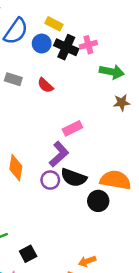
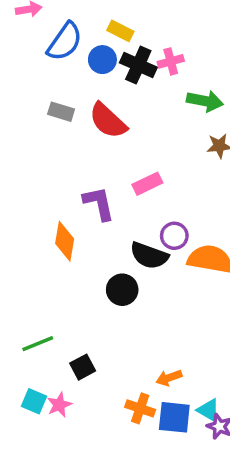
red semicircle: (45, 85) -> (108, 121), size x1.6
purple L-shape: (59, 154) -> (99, 203), moved, turned -60
purple circle: (50, 180) -> (174, 236), moved
black circle: (98, 201) -> (122, 290), moved

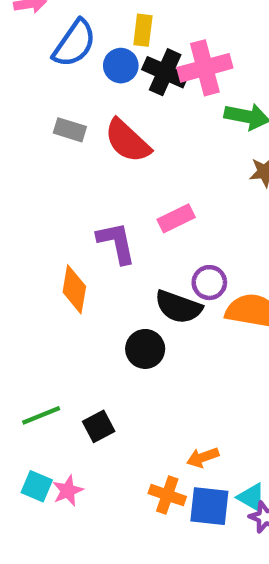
yellow rectangle: (120, 31) -> (143, 30), turned 70
pink cross: (171, 61) -> (205, 68), size x1.6
black square: (83, 367) -> (99, 426), moved

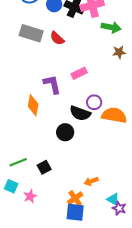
gray rectangle: (70, 130) -> (31, 33), size x1.6
red semicircle: (127, 141) -> (57, 38), size x0.7
cyan square: (37, 486) -> (11, 186), moved
orange cross: (167, 495) -> (75, 198), turned 35
blue square: (209, 506) -> (75, 212), moved

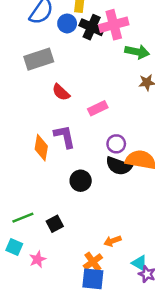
gray rectangle: (31, 33) -> (39, 59), turned -35
red semicircle: (57, 38) -> (61, 92), moved
purple L-shape: (52, 84) -> (65, 136), moved
black semicircle: (80, 113) -> (119, 166), moved

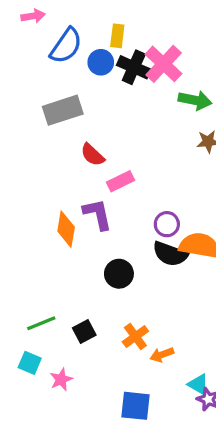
pink cross: (114, 25) -> (164, 64), turned -32
pink rectangle: (98, 108) -> (121, 181), moved
orange cross: (93, 262) -> (135, 336), moved

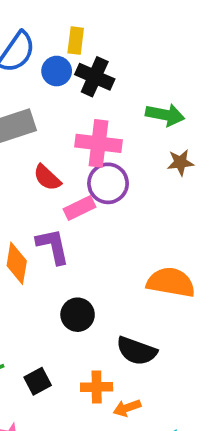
pink cross: (164, 64) -> (98, 143), moved, turned -36
purple circle: (167, 224) -> (108, 183), moved, size x1.4
black semicircle: (170, 254) -> (137, 351), moved
orange cross: (135, 336) -> (97, 387), turned 35

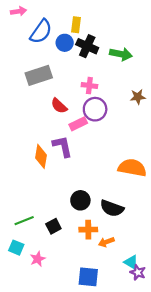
green arrow: (165, 115) -> (121, 54), moved
pink cross: (98, 143) -> (89, 86), size x0.6
black circle: (78, 315) -> (80, 200), moved

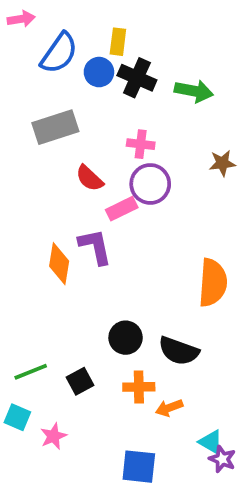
orange semicircle: (132, 168) -> (213, 283), turned 84

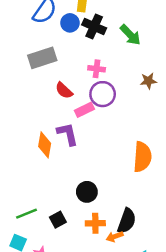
green arrow: (194, 91) -> (130, 35), turned 35
black semicircle: (179, 351) -> (127, 221), moved, turned -90

